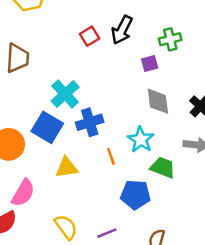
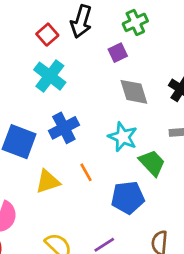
cyan cross: (65, 94) -> (50, 76), moved
orange line: (111, 156) -> (86, 172), moved
green trapezoid: (163, 167) -> (152, 163), turned 36

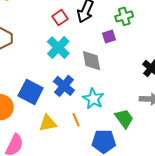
gray diamond: (134, 92) -> (92, 61), moved
blue cross: (64, 128) -> (64, 86), turned -30
cyan star: (123, 137) -> (93, 99), moved

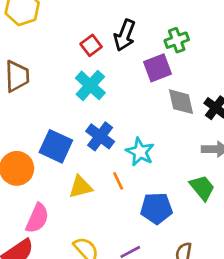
purple square: (109, 37) -> (158, 68), size x1.5
gray diamond: (92, 61) -> (181, 102), moved
green trapezoid: (124, 119) -> (202, 188), moved

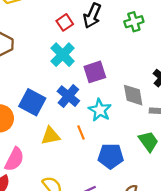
purple square: (158, 68) -> (95, 72), moved
gray diamond: (181, 102) -> (133, 95), moved

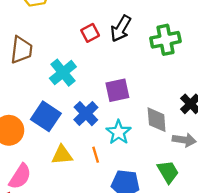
green cross: (134, 22) -> (165, 40), size x1.4
cyan cross: (63, 55) -> (63, 73), moved

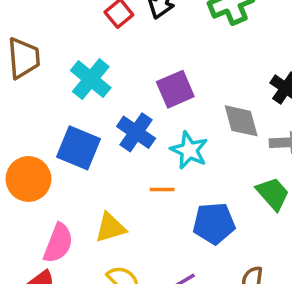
yellow triangle: (62, 155) -> (110, 228), moved
orange line: (96, 155) -> (162, 190), turned -63

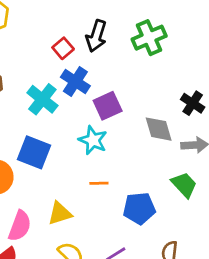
blue cross: (136, 132) -> (75, 82), moved
cyan star: (189, 150) -> (93, 140), moved

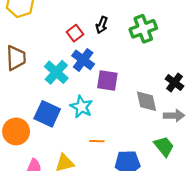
black arrow: (96, 36) -> (102, 25), size x0.7
purple square: (108, 106) -> (107, 80), turned 30
cyan star: (93, 140) -> (81, 107), moved

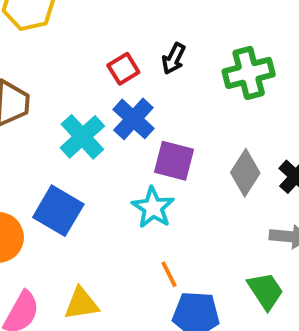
gray diamond: (146, 101) -> (245, 173), moved, turned 40
cyan star: (81, 107) -> (153, 208), moved
orange line: (97, 141) -> (169, 274), moved, turned 56

